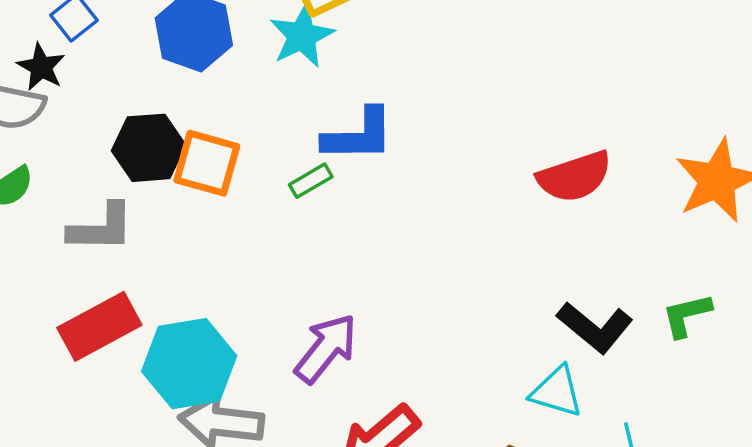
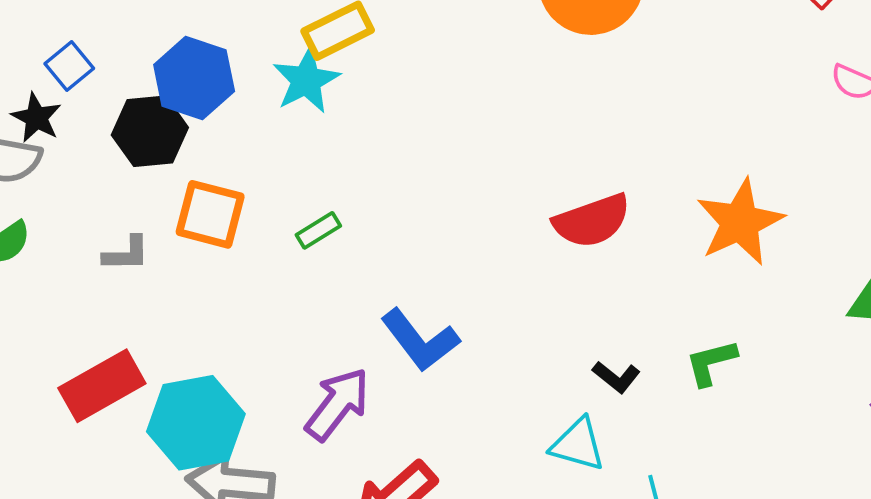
blue L-shape: (359, 135) -> (420, 340), moved, turned 54
black hexagon: (149, 148) -> (150, 131), moved
gray L-shape: (101, 228) -> (126, 254), moved, size x0.7
black L-shape: (595, 327) -> (616, 377), size x0.6

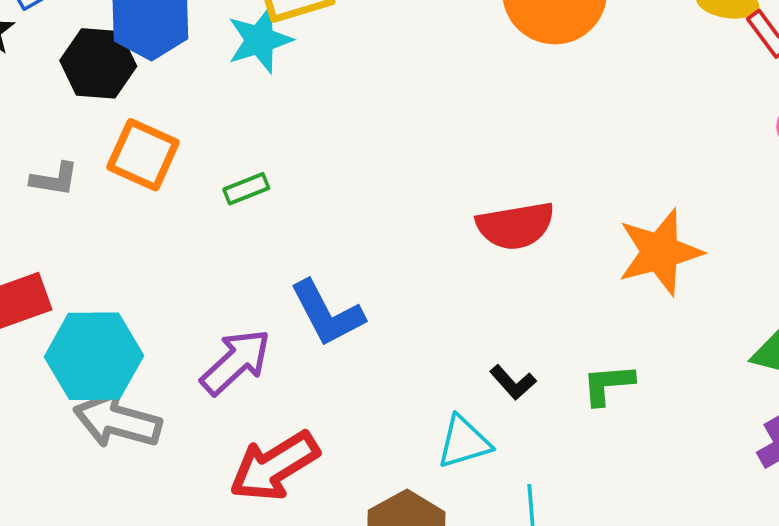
cyan triangle: (578, 444) -> (464, 442), turned -42

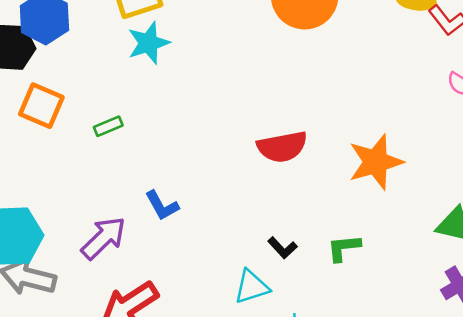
cyan star: (260, 40) -> (148, 43), moved
blue L-shape: (327, 313) -> (162, 206), size x0.7

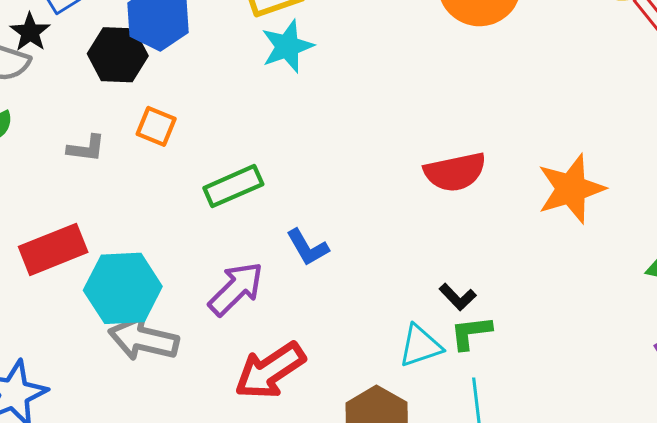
orange square: (41, 106) -> (156, 126), size x0.7
green rectangle: (108, 126) -> (233, 186), moved, size x1.6
green L-shape: (344, 248) -> (471, 333), moved

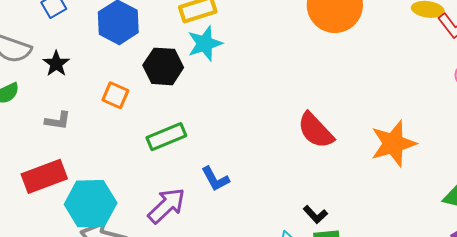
black star: (30, 32) -> (56, 64), moved
black hexagon: (118, 55) -> (163, 66), moved
gray L-shape: (86, 148) -> (58, 121), moved
red semicircle: (455, 172) -> (316, 130), turned 57

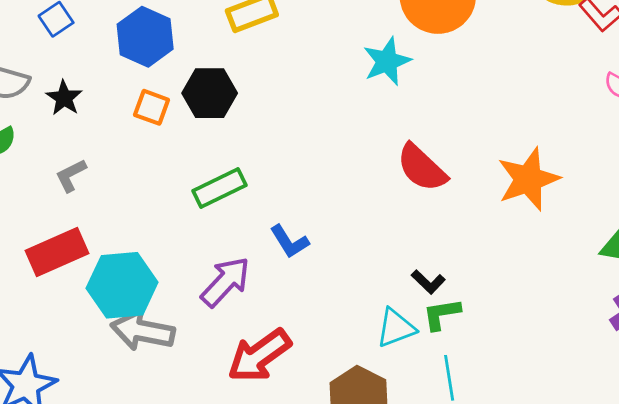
cyan star: (205, 44) -> (387, 61), moved
orange square: (115, 95) -> (152, 107), moved
gray L-shape: (58, 121) -> (71, 175), turned 148

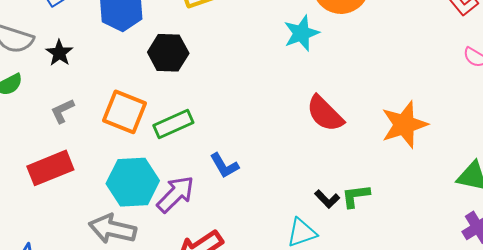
orange square: (152, 107) -> (125, 112), moved, size x1.6
cyan hexagon: (122, 285) -> (133, 182), moved
green L-shape: (442, 314) -> (356, 196), moved

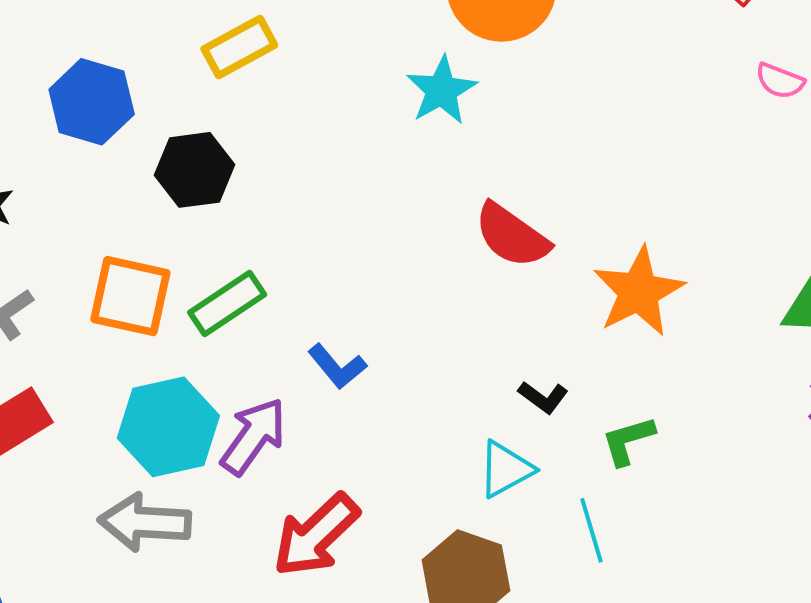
orange star: (404, 125) -> (639, 292), moved
green L-shape: (356, 196) -> (628, 441), moved

